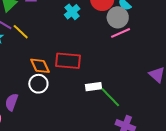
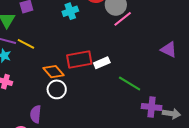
cyan cross: (72, 12) -> (70, 11), turned 35
white rectangle: (94, 87) -> (102, 63), moved

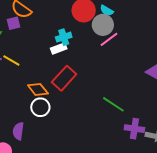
cyan cross: (70, 11) -> (64, 37), moved
red rectangle: (79, 59) -> (64, 78), turned -40
white rectangle: (102, 63) -> (59, 49), moved

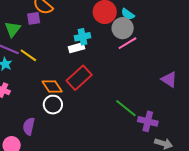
purple cross: (134, 129) -> (148, 121), moved

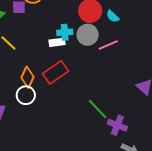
gray circle: (123, 28) -> (88, 35), moved
orange diamond: (52, 87) -> (28, 77), turned 50

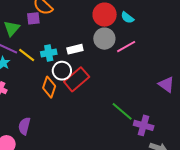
cyan cross: (65, 32) -> (49, 53), moved
white circle: (26, 95) -> (62, 71), moved

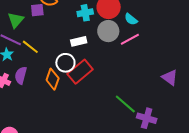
cyan semicircle: (127, 18) -> (131, 19), moved
cyan cross: (49, 53) -> (85, 13), moved
purple semicircle: (24, 126) -> (21, 75), moved

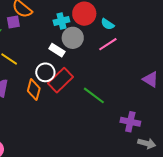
gray circle: (108, 31) -> (73, 38), moved
white rectangle: (79, 41) -> (57, 50), turned 49
green line: (125, 104) -> (94, 95), moved

